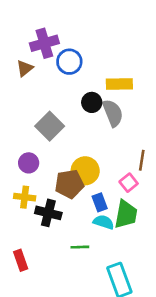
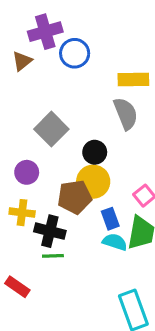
black circle: (92, 102) -> (95, 152), moved
green line: (80, 247) -> (53, 256), moved
red rectangle: (21, 260) -> (17, 287), turned -36

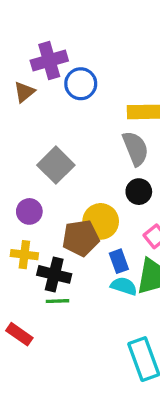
black circle: (95, 152) -> (139, 192), moved

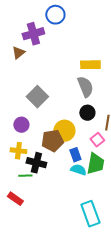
blue circle: (81, 84) -> (55, 15), moved
green line: (58, 301) -> (25, 176), moved

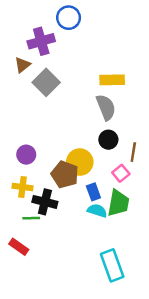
gray square: (37, 97) -> (46, 82), moved
brown pentagon: (52, 141) -> (65, 174), turned 30

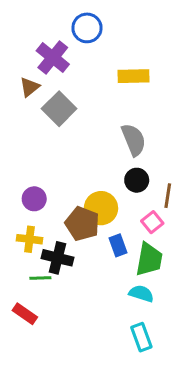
purple cross: (41, 41) -> (53, 57), turned -35
yellow rectangle: (112, 80) -> (134, 76), moved
cyan semicircle: (97, 211) -> (141, 294), moved
cyan rectangle: (112, 265) -> (141, 337), size x0.7

